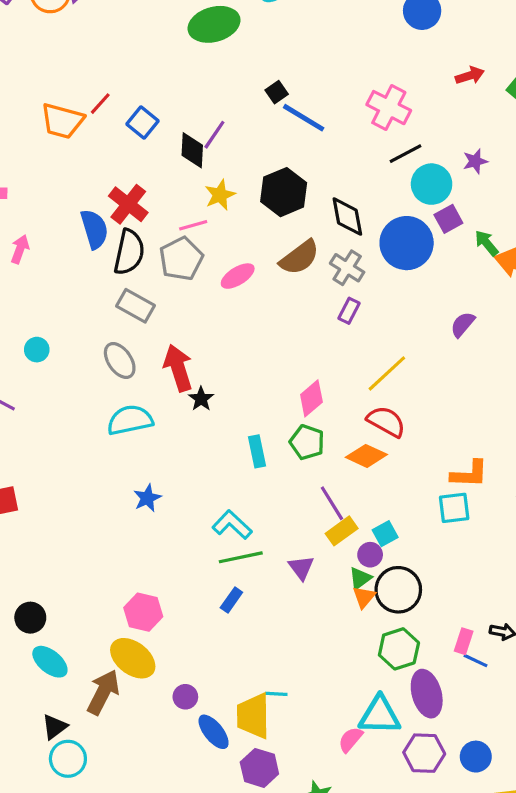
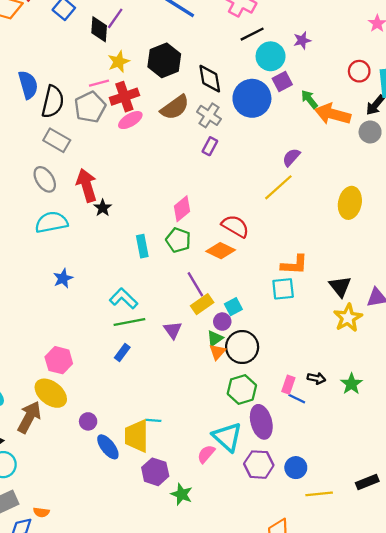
red cross: (128, 204) -> (124, 97), moved, turned 32
yellow line: (387, 373) -> (278, 187), moved
cyan triangle: (380, 715) -> (227, 437), turned 40
purple hexagon: (259, 768) -> (155, 472), moved

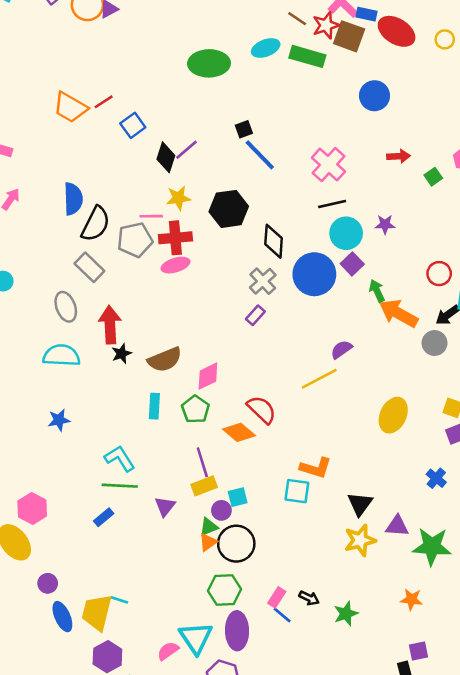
purple square: (282, 81) -> (352, 264), turned -30
brown semicircle: (175, 107) -> (165, 360), moved

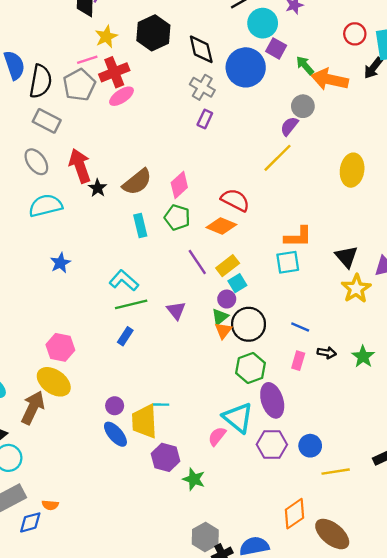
gray circle: (435, 343) -> (303, 106), moved
yellow rectangle: (204, 486) -> (228, 266), moved
purple circle: (48, 583) -> (115, 406), moved
blue line: (282, 615) -> (300, 327), moved

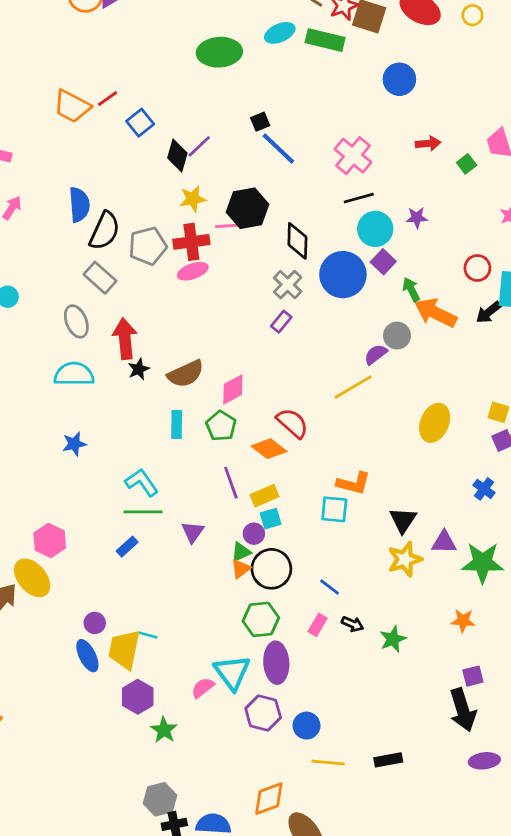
pink line: (87, 60) -> (228, 226), moved

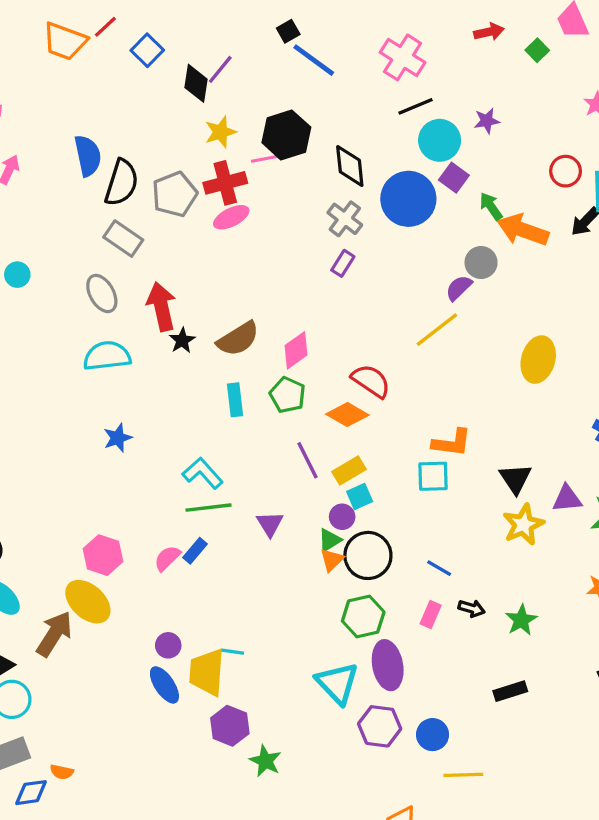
pink semicircle: (203, 688) -> (167, 558), moved
black rectangle: (388, 760) -> (510, 691), moved

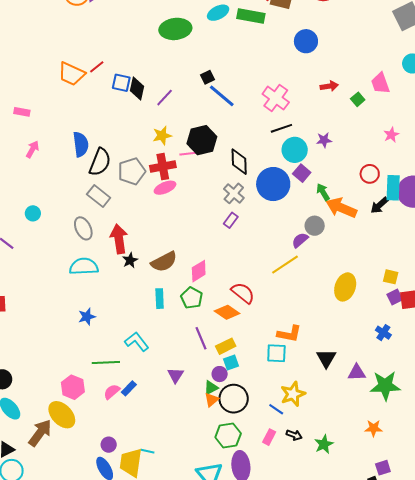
blue square: (147, 50) -> (121, 83), turned -36
black diamond: (196, 83) -> (137, 88), moved
green line: (209, 508) -> (106, 362), moved
yellow star: (523, 525) -> (293, 394), moved

